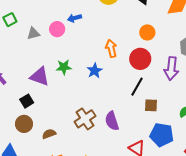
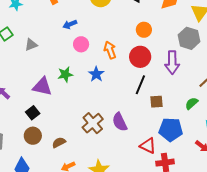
pink circle: (57, 29) -> (81, 44), moved

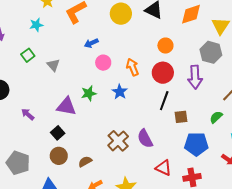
gray triangle: (31, 45) -> (53, 65), turned -48
red triangle: (148, 146) -> (163, 168), moved

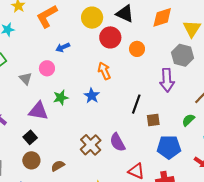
pink circle: (103, 63) -> (47, 68), moved
gray triangle: (53, 65) -> (26, 79), moved
red circle: (163, 73) -> (110, 37), moved

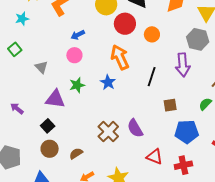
pink circle: (47, 68) -> (74, 55), moved
orange arrow: (104, 71) -> (120, 57), size x1.4
black line: (136, 104) -> (152, 77), moved

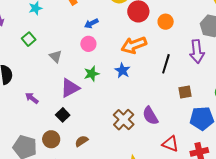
orange arrow: (120, 57) -> (134, 45), turned -85
purple triangle: (55, 99) -> (70, 88), turned -35
brown circle: (50, 149) -> (51, 139), moved
brown semicircle: (76, 153) -> (82, 141), moved

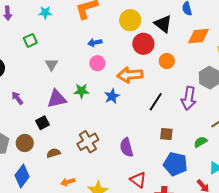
pink circle: (88, 44) -> (97, 63), moved
brown cross: (124, 120) -> (88, 142), moved

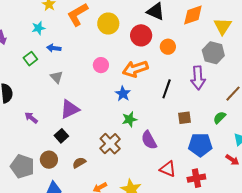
yellow circle: (130, 20) -> (108, 24), moved
blue arrow: (95, 42) -> (54, 48), moved, turned 32
green star: (81, 91) -> (129, 119), moved

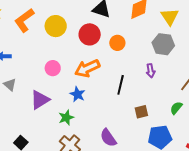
purple arrow: (198, 78) -> (151, 71), size x0.6
purple triangle: (70, 109) -> (40, 100), moved
green star: (129, 119) -> (66, 118), moved

